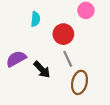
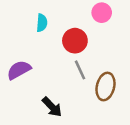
black arrow: (42, 70) -> (52, 107), moved
brown ellipse: (79, 82) -> (105, 87), moved

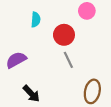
brown ellipse: (105, 87) -> (92, 91), moved
black arrow: (52, 107) -> (31, 94), moved

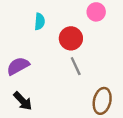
black arrow: (31, 94) -> (23, 101), moved

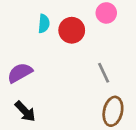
red circle: (71, 38) -> (72, 30), moved
gray line: (76, 66) -> (104, 73), moved

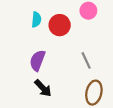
purple semicircle: (20, 73) -> (37, 60), moved, turned -40
black arrow: (25, 111) -> (43, 88), moved

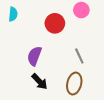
cyan semicircle: (36, 20) -> (13, 14), moved
brown ellipse: (94, 93) -> (74, 84), moved

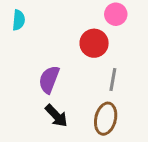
red circle: (55, 23) -> (94, 43), moved
gray line: (79, 56) -> (113, 79), turned 35

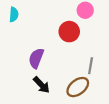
gray line: (113, 79) -> (91, 66), moved
brown ellipse: (106, 119) -> (78, 87), turned 40

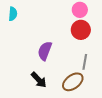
red circle: (69, 32) -> (81, 30), moved
purple semicircle: (36, 58) -> (45, 51), moved

